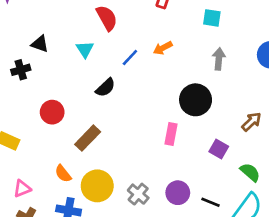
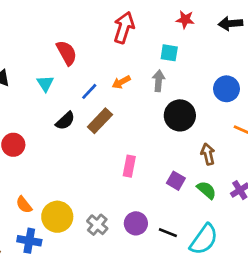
gray arrow: (219, 59) -> (159, 81), moved
black circle: (196, 100) -> (180, 115), moved
brown arrow: (252, 122) -> (208, 154), turned -60
brown rectangle: (88, 138) -> (100, 121), moved
green semicircle: (250, 172) -> (207, 190), moved

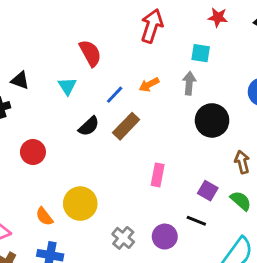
yellow circle: (57, 217) -> (80, 204), moved
black line: (168, 233) -> (196, 221), moved

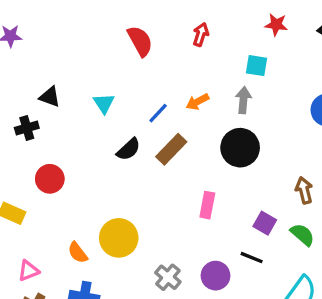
red arrow: (152, 26) -> (201, 34), size x0.6
red semicircle: (90, 53) -> (140, 41), moved
black circle: (212, 120) -> (240, 148), moved
red circle: (33, 152) -> (50, 179), moved

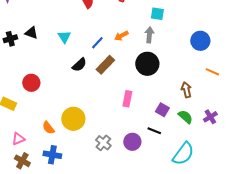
black cross: (27, 128) -> (10, 39), moved

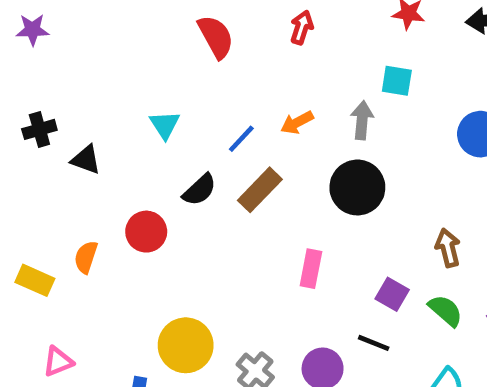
cyan square: (157, 14) -> (397, 81), moved
black triangle: (31, 33) -> (86, 160), moved
red circle: (31, 83) -> (146, 232), moved
yellow circle: (73, 119) -> (186, 345), moved
orange semicircle: (48, 128) -> (86, 257), moved, turned 56

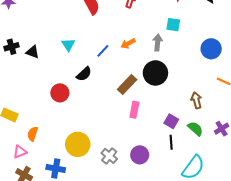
black triangle: (86, 160) -> (33, 52), moved
brown rectangle: (260, 190) -> (127, 85), moved
orange semicircle: (86, 257) -> (33, 134), moved
black line: (374, 343) -> (171, 142), moved, turned 64

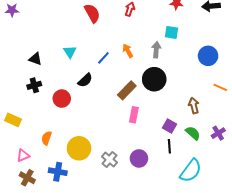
orange arrow: (128, 44) -> (128, 51), turned 88
black cross: (12, 47) -> (34, 85), moved
orange semicircle: (33, 134) -> (47, 138), moved

